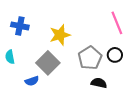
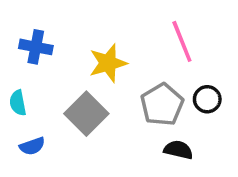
pink line: (117, 23) -> (182, 41), moved
blue semicircle: (32, 81) -> (32, 146), moved

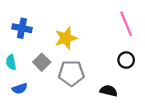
pink line: (182, 41) -> (126, 24), moved
gray pentagon: (162, 105) -> (71, 73), moved, turned 30
gray square: (86, 114) -> (42, 62), moved, size x0.7

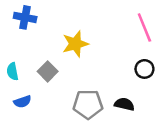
blue cross: (22, 28) -> (25, 17), moved
gray pentagon: (71, 73) -> (88, 104), moved

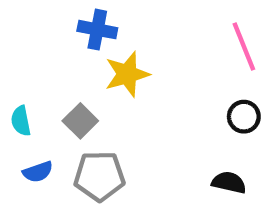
blue cross: (25, 17) -> (97, 30), moved
gray pentagon: (88, 104) -> (99, 176), moved
black semicircle: (124, 104) -> (229, 182), moved

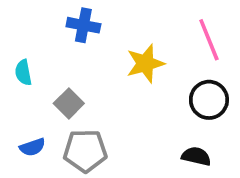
yellow star: (127, 74) -> (145, 63), moved
black circle: (244, 117) -> (209, 100), size x1.4
cyan semicircle: (21, 121) -> (23, 73), moved

